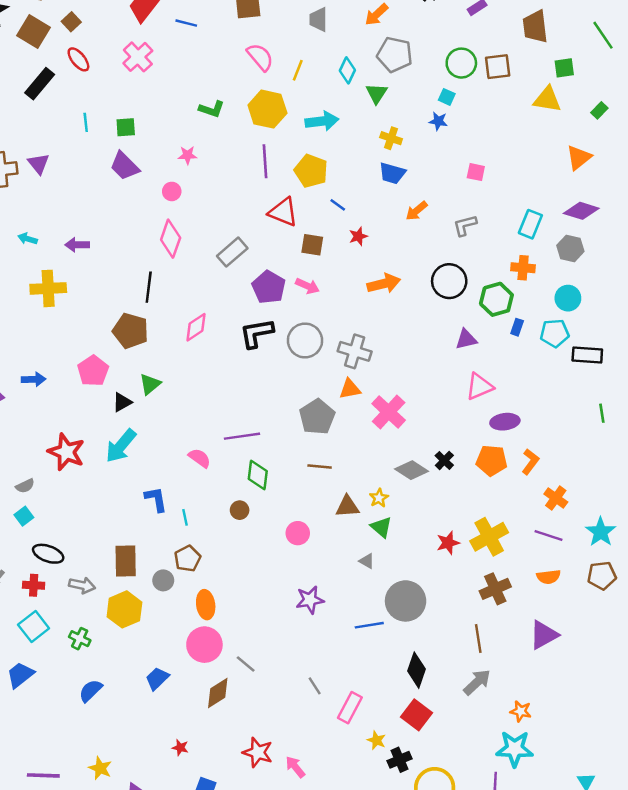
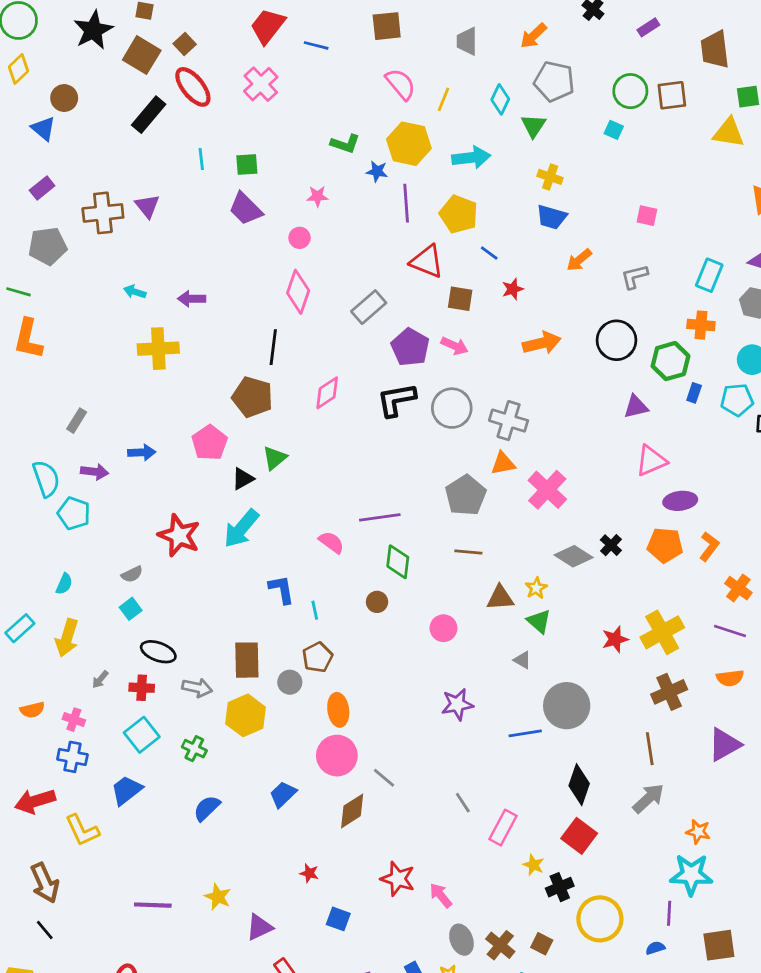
red ellipse: (78, 59) -> (193, 87), size x1.4
blue star: (438, 121) -> (377, 171), moved

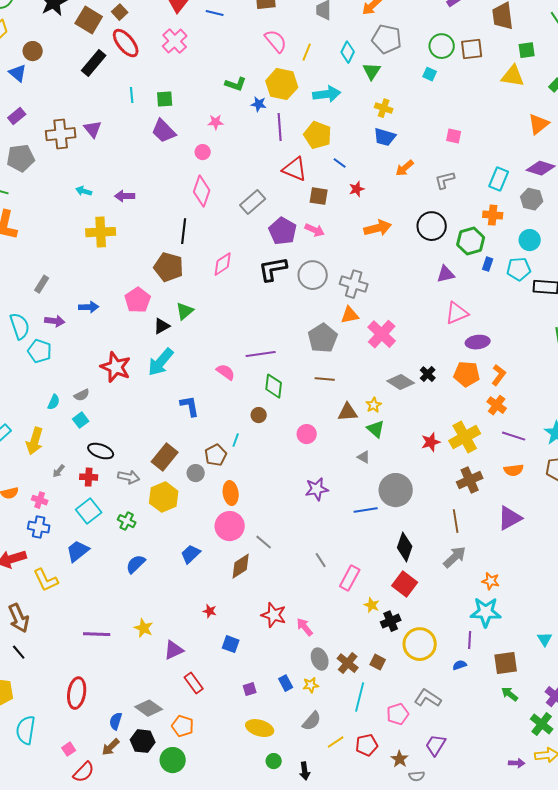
cyan semicircle: (64, 584) -> (54, 402), moved
orange cross: (738, 588) -> (497, 405), moved
cyan line: (315, 610) -> (236, 440), moved, turned 32
brown rectangle: (247, 660) -> (165, 457), turned 40

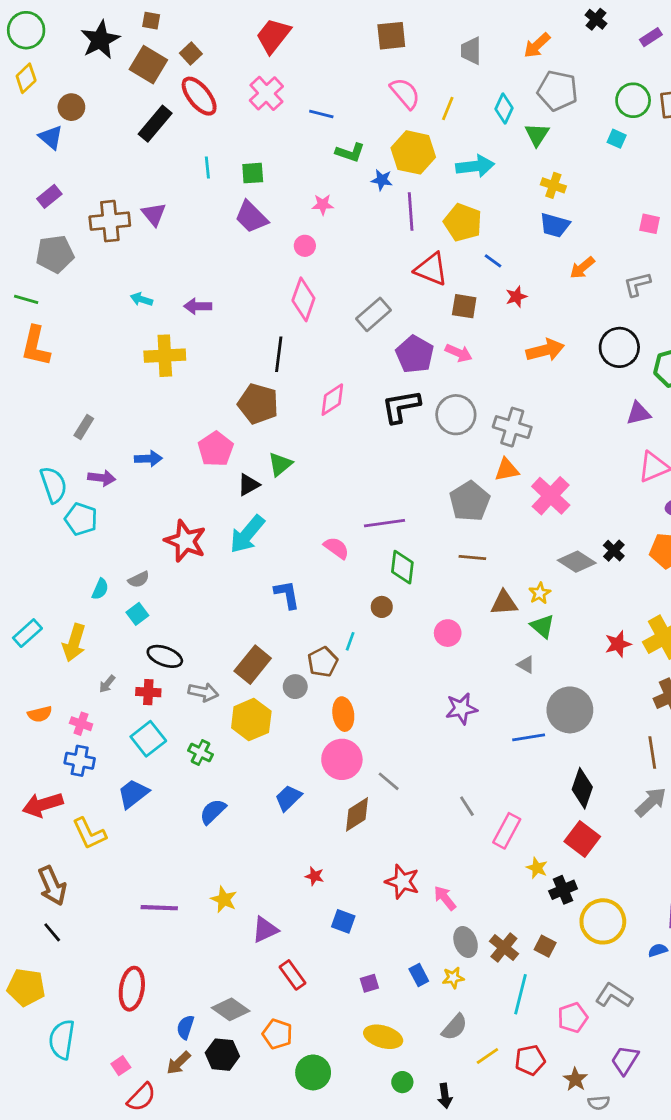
blue line: (215, 13) -> (321, 114), moved
green circle: (173, 760) -> (313, 1072), moved

